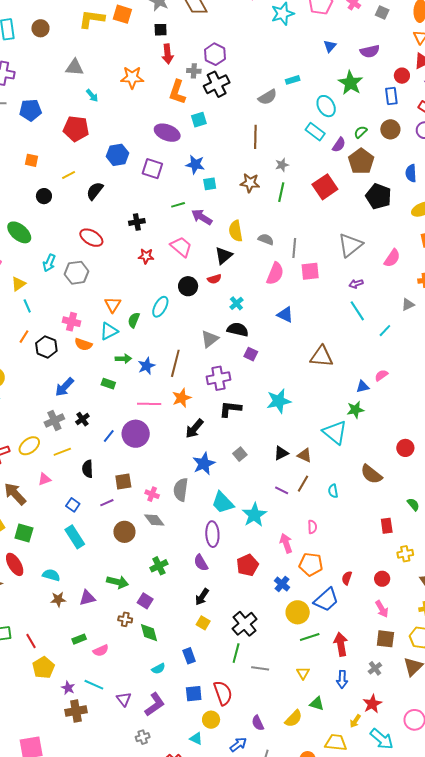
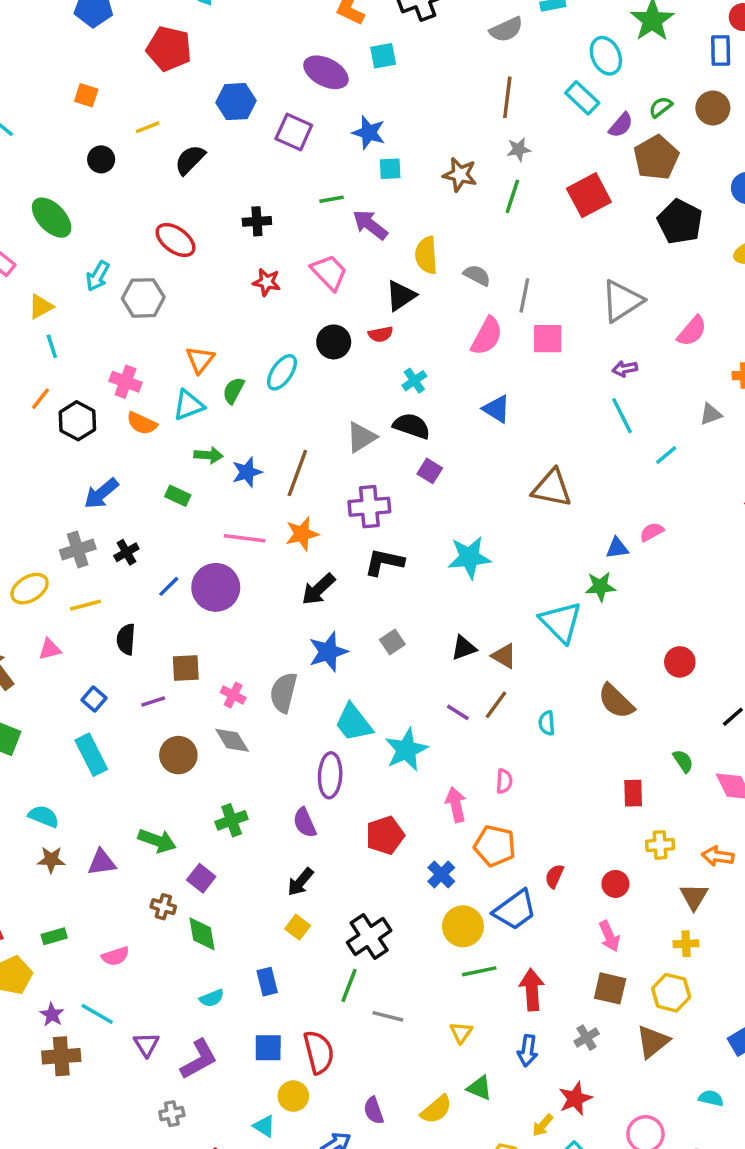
brown line: (255, 137) -> (507, 97), moved
green rectangle: (79, 639) -> (54, 936), moved

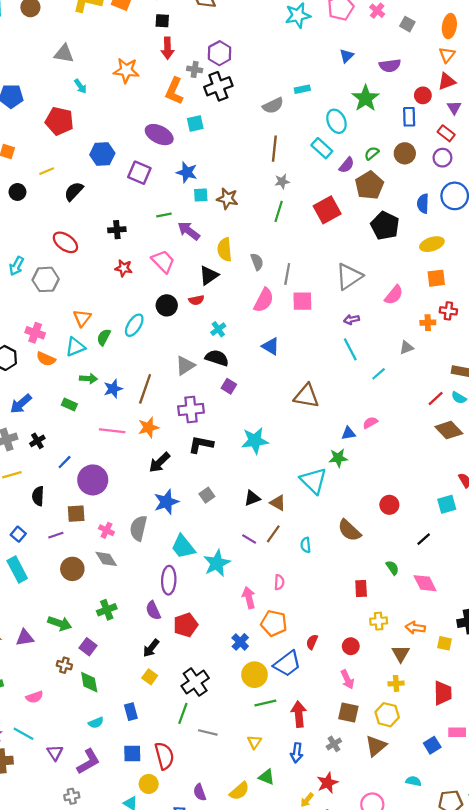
brown star: (460, 175) -> (227, 199), moved
gray semicircle: (477, 275) -> (257, 262), turned 42
purple circle: (216, 587) -> (93, 480), moved
red pentagon: (385, 835) -> (186, 625), moved

